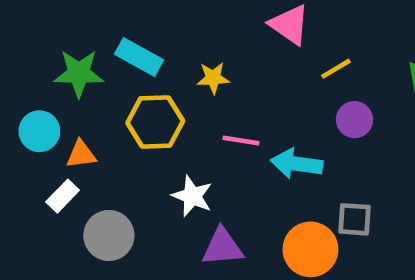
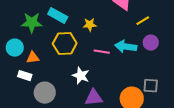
cyan arrow: (297, 164) -> (126, 47), moved
white rectangle: (63, 196) -> (25, 76), turned 64

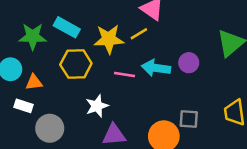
yellow line: (143, 21) -> (139, 34), moved
yellow star: (90, 25) -> (109, 39), size x1.6
white star: (81, 76) -> (97, 106), turned 30

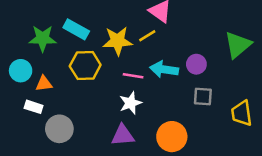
white star: (97, 106) -> (130, 103), moved
gray square: (189, 119) -> (203, 97), moved

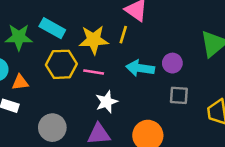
yellow line: (147, 36) -> (123, 35), turned -42
pink line: (133, 76) -> (94, 72), moved
gray circle: (59, 129) -> (52, 128), moved

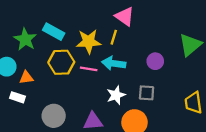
green star: (19, 37) -> (25, 39), turned 30
cyan arrow: (140, 68) -> (114, 63), moved
gray square: (179, 95) -> (147, 93), moved
white star: (107, 102) -> (116, 95), moved

